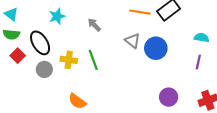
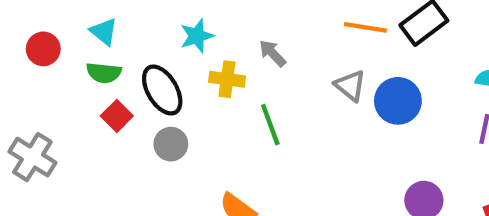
yellow cross: (69, 60) -> (227, 79), moved

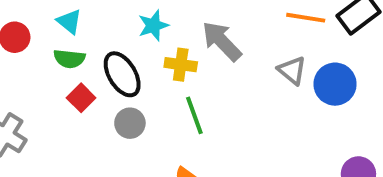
gray arrow: (272, 53) -> (222, 41), size x1.6
green line: (270, 125) -> (194, 115), moved

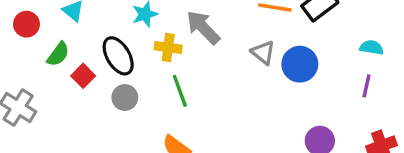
green semicircle: (69, 59) -> (58, 54), moved, turned -60

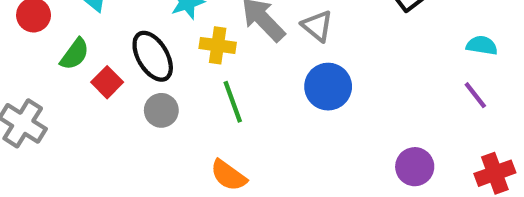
gray triangle: (263, 52) -> (317, 26), moved
blue circle: (300, 64) -> (328, 87), moved
purple line: (366, 86) -> (475, 95), turned -50

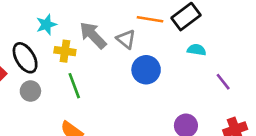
cyan semicircle: (482, 45) -> (197, 50), moved
blue circle: (328, 87) -> (146, 70), moved

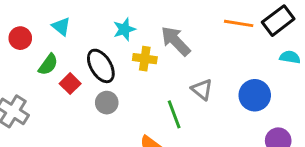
gray triangle: (126, 39) -> (202, 89), moved
blue circle: (146, 70) -> (255, 95), moved
green line: (74, 86) -> (174, 114), moved

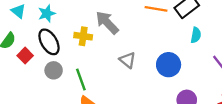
cyan star: (124, 29) -> (47, 13), moved
cyan semicircle: (290, 57) -> (196, 35), turned 91
green line: (174, 114) -> (81, 79), moved

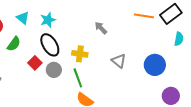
gray arrow: (107, 23) -> (101, 28), size x0.6
yellow cross: (83, 36) -> (80, 54), moved
red square: (25, 56) -> (35, 63), moved

